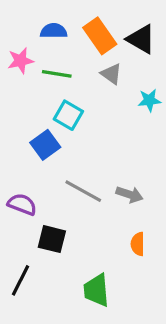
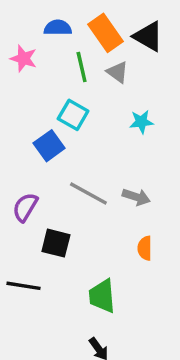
pink star: (20, 61) -> (23, 59), turned 30
green line: (57, 74) -> (82, 67), moved, turned 68
cyan star: (149, 100) -> (141, 122), moved
purple semicircle: (22, 204) -> (25, 207), turned -80
black line: (20, 280) -> (23, 286), turned 72

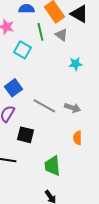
cyan square: (73, 115) -> (22, 50), moved
blue square: (49, 146) -> (13, 88), moved

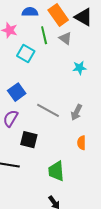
gray arrow: (72, 108) -> (76, 112), turned 98

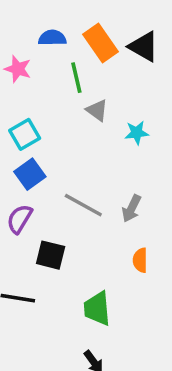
gray triangle: (65, 38) -> (97, 110), moved
cyan square: (26, 54) -> (25, 134), moved, turned 30

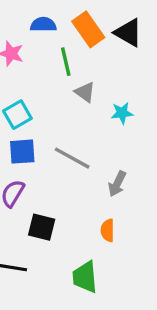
blue square: (30, 174) -> (22, 152), turned 32
gray line: (83, 205) -> (72, 158), moved
orange semicircle: (140, 260) -> (108, 230), moved

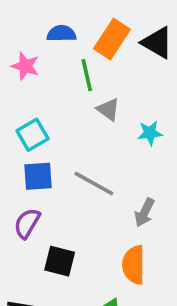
orange rectangle: (88, 29) -> (112, 39), turned 68
orange semicircle: (108, 230) -> (134, 265), size x1.5

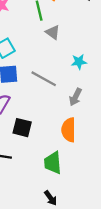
cyan star: (150, 133) -> (79, 62), moved

